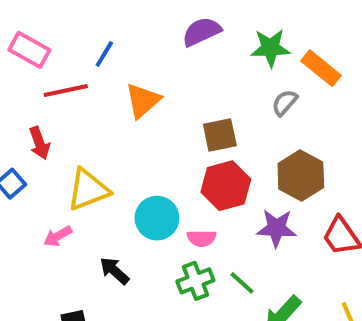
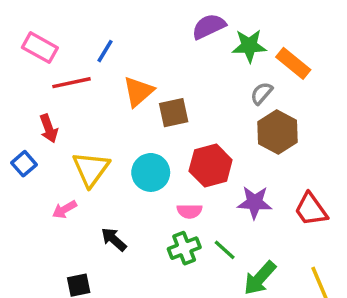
purple semicircle: (202, 32) -> (209, 26), moved
brown square: (220, 135) -> (174, 113), moved
brown hexagon: (301, 176) -> (277, 132), moved
yellow triangle: (88, 190) -> (91, 169), turned -33
cyan circle: (157, 218) -> (151, 172), moved

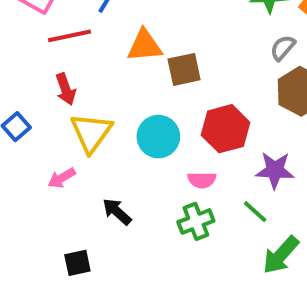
orange triangle: (138, 92) -> (145, 46), turned 36
red arrow: (49, 128) -> (66, 89), moved
green line: (225, 250) -> (255, 212), moved

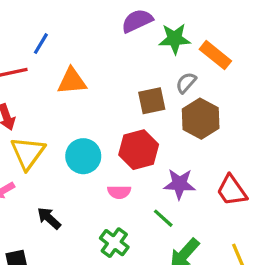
brown square: (184, 69) -> (152, 101), moved
green cross: (196, 221) -> (114, 243), moved, turned -32

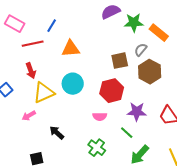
yellow triangle: (28, 153) -> (44, 93), turned 30
cyan circle: (83, 156) -> (73, 84), moved

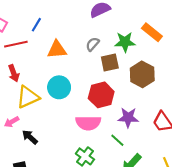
green star: (134, 23) -> (125, 42), moved
gray semicircle: (141, 50) -> (93, 44), moved
pink semicircle: (100, 117) -> (88, 123), size x1.6
black arrow: (57, 133) -> (30, 137), moved

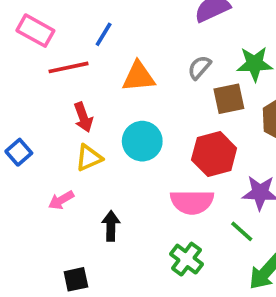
red arrow: (14, 73) -> (83, 117), moved
yellow triangle: (28, 97) -> (89, 158), size x0.7
black arrow: (30, 137) -> (111, 226), moved, turned 49

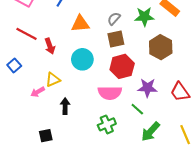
red line: (69, 67) -> (26, 34), moved, turned 40
brown square: (229, 99) -> (116, 39), moved
yellow triangle: (89, 158) -> (53, 80), moved
green cross: (186, 259) -> (107, 124), turned 30

